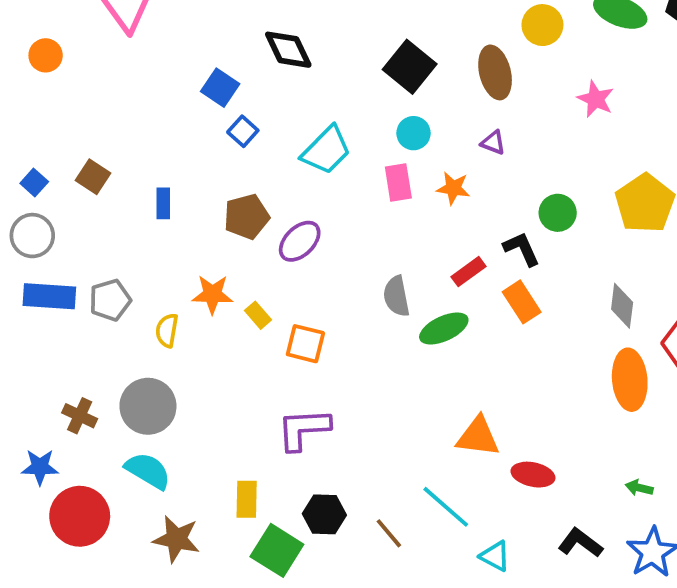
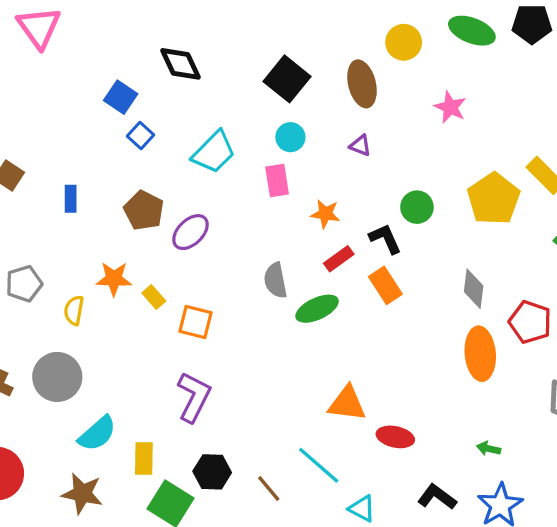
orange star: (453, 188) -> (325, 214), moved
brown pentagon: (247, 217) -> (144, 210), turned -30
purple L-shape: (303, 429) -> (194, 397), turned 120
cyan semicircle: (148, 471) -> (97, 434), moved, turned 108

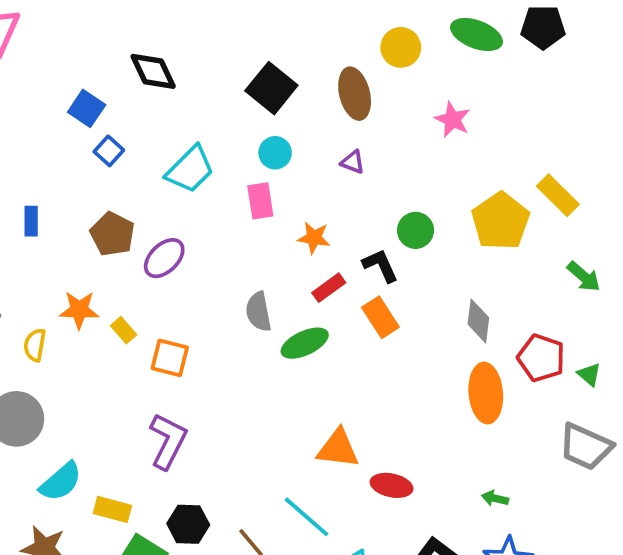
yellow rectangle: (144, 459) -> (112, 509), turned -76

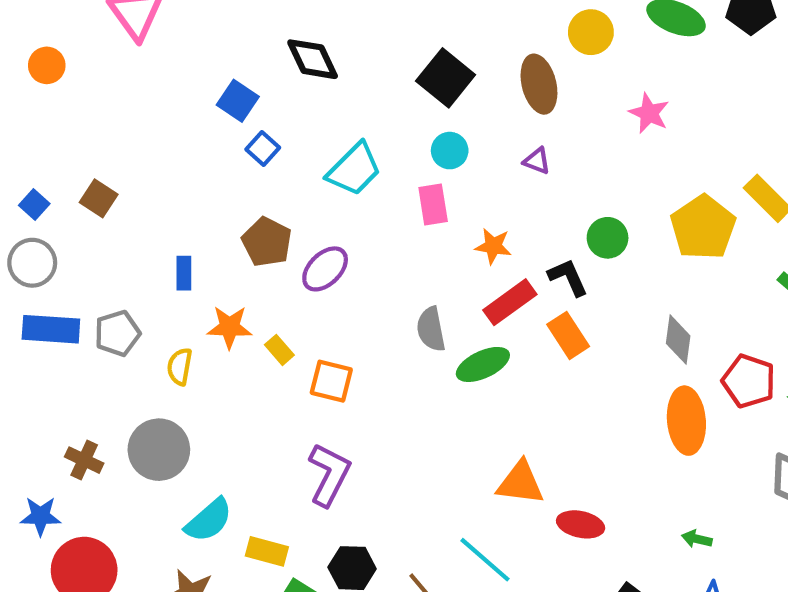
blue rectangle: (31, 221) -> (184, 273), moved
red rectangle: (329, 288) -> (510, 302), size x1.4

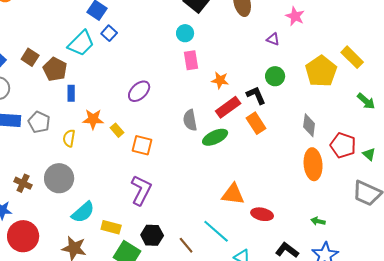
cyan circle: (450, 151) -> (185, 33), moved
purple triangle: (537, 161) -> (273, 39), moved
cyan trapezoid: (354, 169) -> (81, 43), moved
brown pentagon: (267, 242) -> (55, 69), moved
gray pentagon: (117, 333) -> (39, 122), turned -30

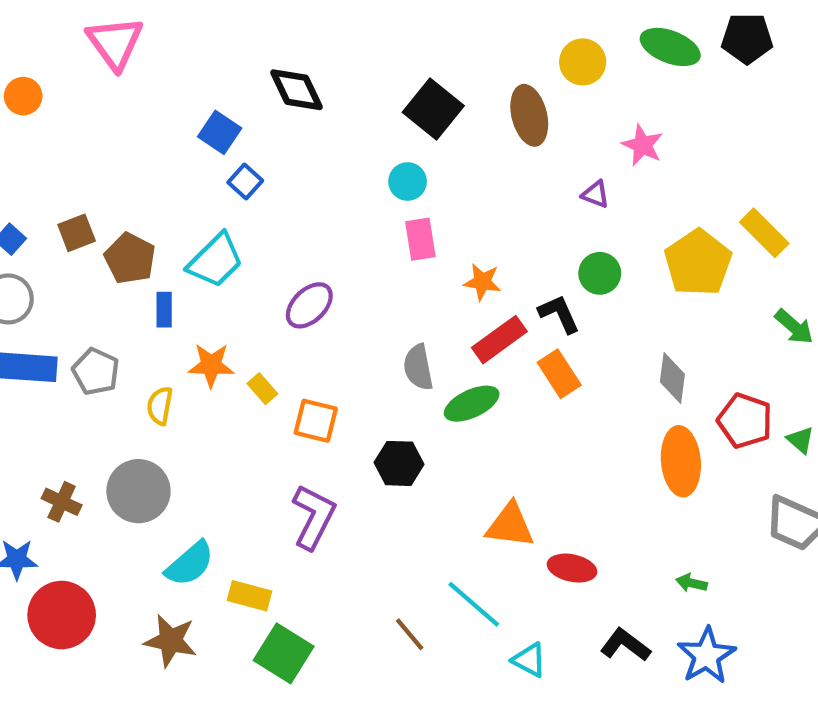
cyan trapezoid: (81, 43) -> (215, 261), moved
brown square: (30, 57) -> (77, 233), turned 36
black hexagon: (152, 235) -> (399, 463), moved

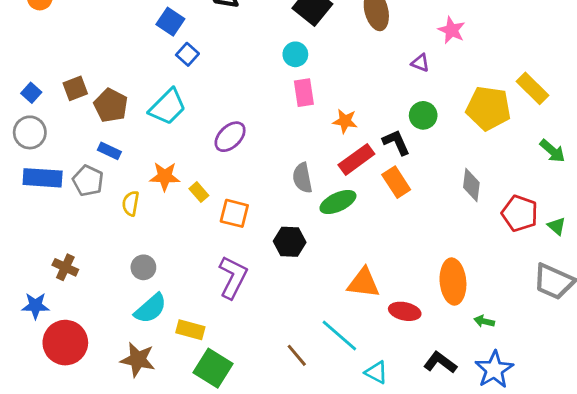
yellow pentagon: (698, 263) -> (488, 108), turned -30
blue rectangle: (164, 310) -> (109, 151), moved, turned -65
orange ellipse: (681, 461) -> (453, 282), moved
gray circle: (138, 491) -> (143, 267), moved, size x0.6

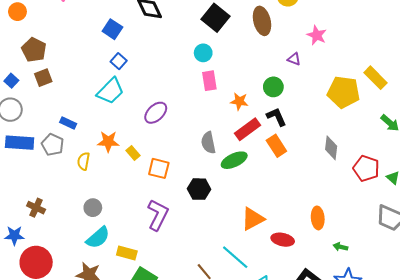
blue square: (187, 54) -> (119, 61), moved
brown pentagon: (111, 105) -> (34, 50), moved
green circle: (423, 115) -> (273, 87), moved
orange ellipse: (453, 282) -> (318, 218), size x0.7
orange triangle: (364, 283) -> (253, 219), turned -35

